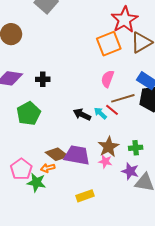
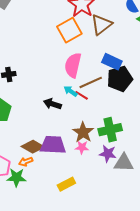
pink semicircle: (108, 79) -> (73, 65), size x1.4
cyan arrow: (100, 113) -> (71, 91), moved
green cross: (136, 148) -> (110, 130), size x1.6

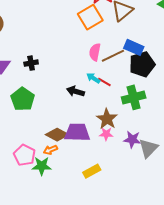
pink semicircle: (73, 65) -> (95, 52), size x0.7
brown line: (91, 82) -> (113, 56), moved
green cross: (110, 130) -> (134, 97), moved
gray triangle: (124, 163) -> (148, 148), turned -45

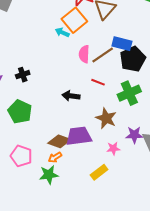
cyan arrow: (93, 78) -> (62, 32), moved
pink star: (106, 134) -> (113, 149), moved
pink pentagon: (24, 155) -> (21, 156), moved

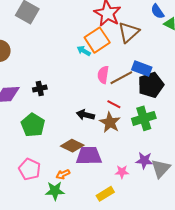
brown star: (106, 118) -> (110, 122), moved
brown diamond: (59, 141) -> (72, 146), moved

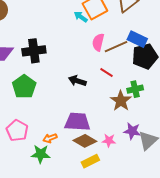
black cross: (40, 89) -> (34, 51), size x1.6
green cross: (144, 118) -> (135, 89), size x0.7
brown star: (110, 122) -> (121, 101), moved
brown diamond: (72, 146) -> (85, 141), moved

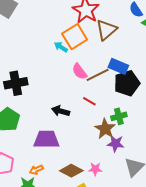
pink semicircle: (98, 42) -> (80, 71), turned -48
purple trapezoid: (77, 122) -> (46, 139), moved
purple star: (132, 131) -> (116, 144), moved

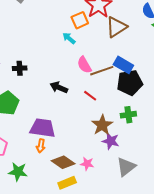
orange square: (75, 37) -> (80, 20), moved, size x0.7
black cross: (16, 83) -> (20, 68), size x0.6
black arrow: (61, 111) -> (59, 87), moved
green cross: (119, 116) -> (128, 115), moved
orange arrow: (36, 170) -> (41, 146), moved, turned -64

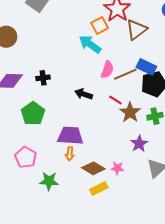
cyan arrow: (69, 38) -> (90, 44), size x1.6
pink semicircle: (84, 65) -> (107, 70), turned -126
brown star: (102, 125) -> (130, 112), moved
purple star: (111, 141) -> (139, 144), turned 30

